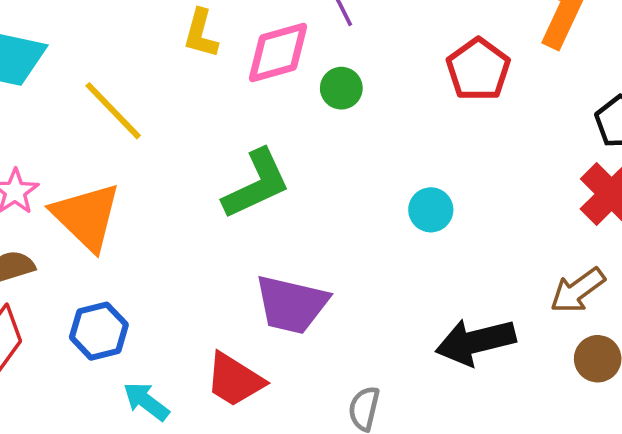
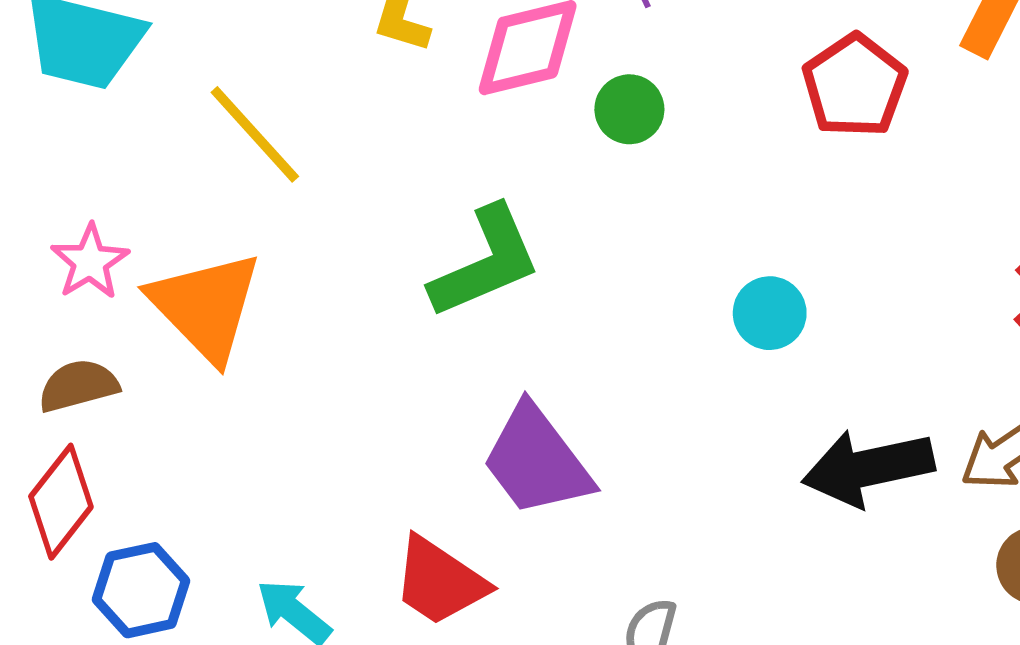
purple trapezoid: (291, 304) -> (537, 461), turned 38
blue hexagon: (99, 331) -> (141, 590), moved
black arrow: (475, 342) -> (868, 468), moved

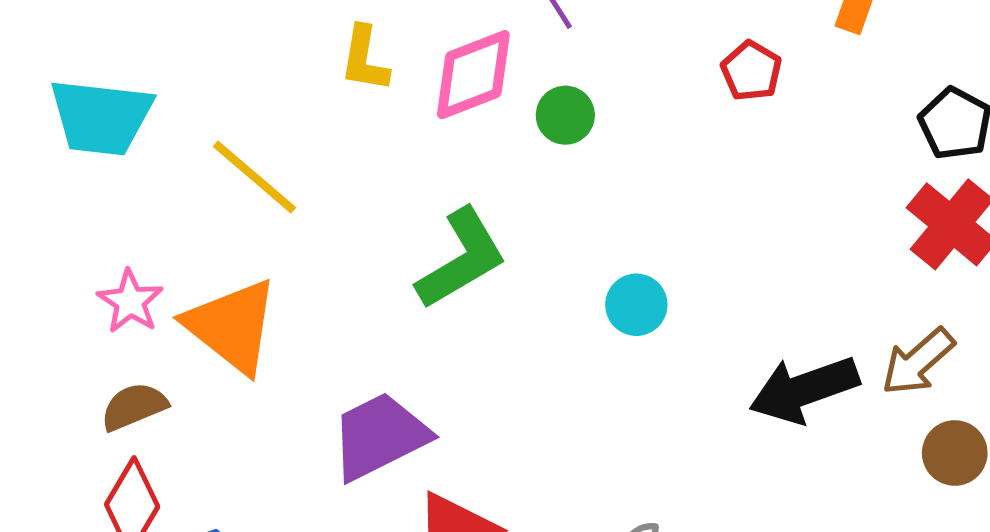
red pentagon: (855, 86) -> (751, 71), size x0.7
cyan circle: (770, 313) -> (636, 305), moved
purple trapezoid: (537, 461) -> (380, 436), moved, turned 108

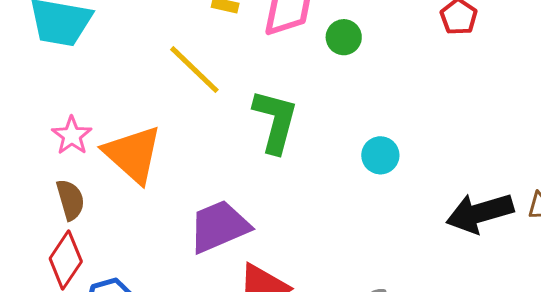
yellow line: (254, 177) -> (194, 70), moved
green L-shape: (461, 259) -> (275, 121), turned -48
brown semicircle: (134, 406) -> (70, 200), turned 93

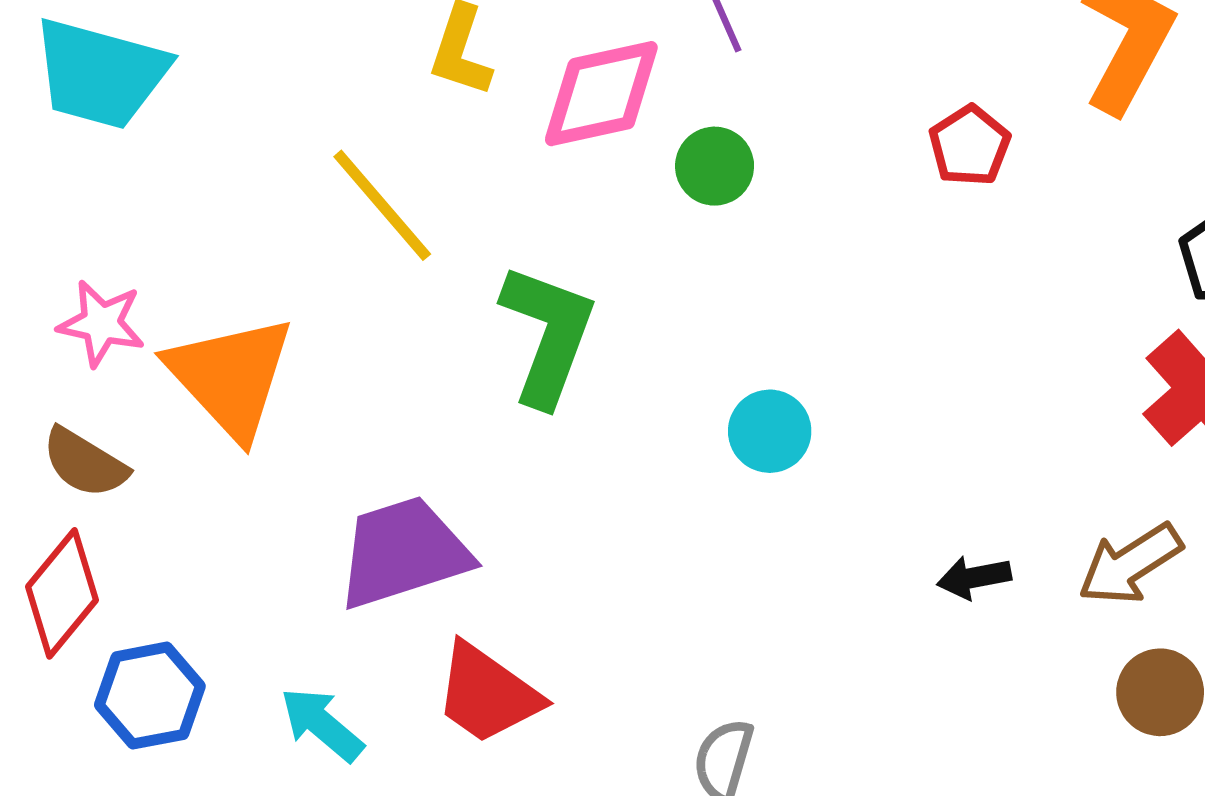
pink star: (72, 136) -> (101, 323), turned -30
brown semicircle: (70, 200) -> (85, 463), turned 132
black arrow: (480, 213) -> (974, 577), size x0.5

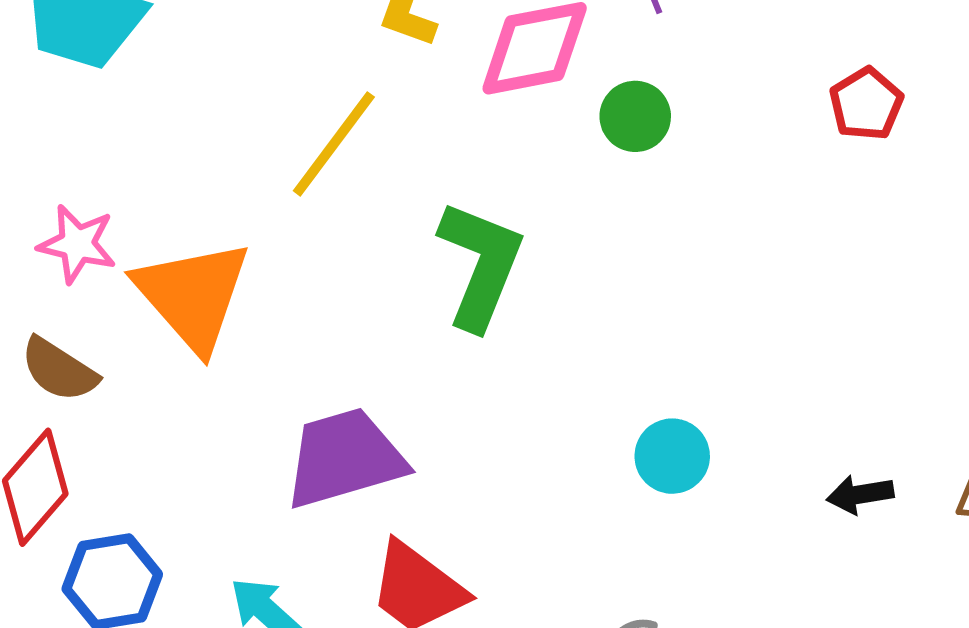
yellow line: (382, 205) -> (334, 144), turned 76
cyan circle: (770, 431) -> (672, 456), moved

